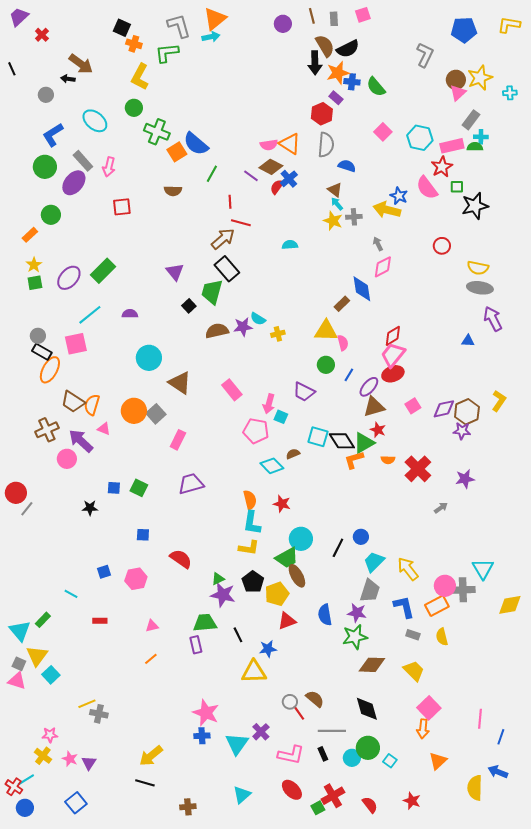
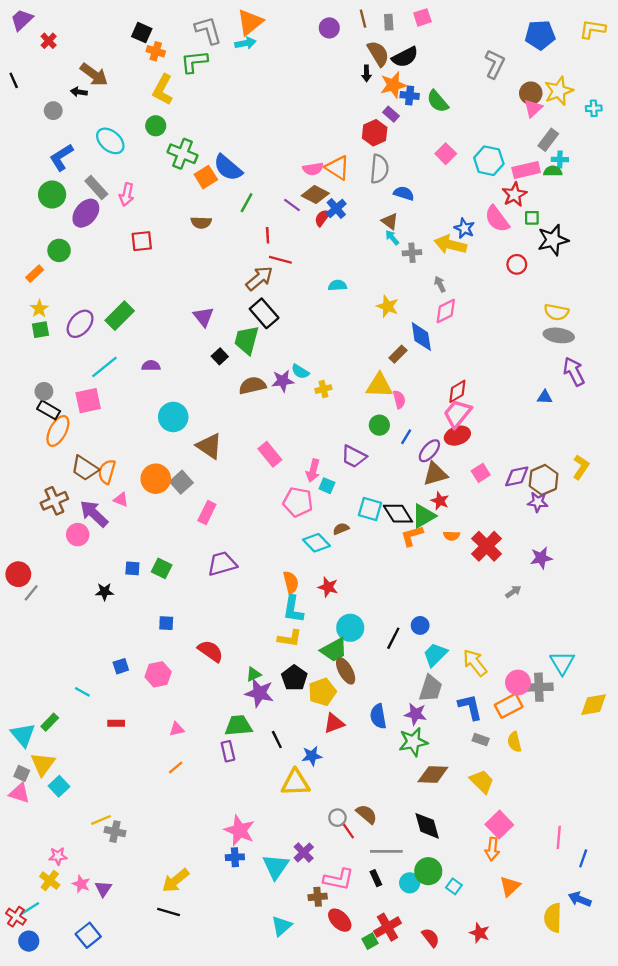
black arrow: (315, 63) -> (367, 73), size x0.6
yellow star: (333, 221) -> (388, 306), moved
red circle: (442, 246) -> (517, 264), moved
brown cross: (188, 807) -> (318, 897), moved

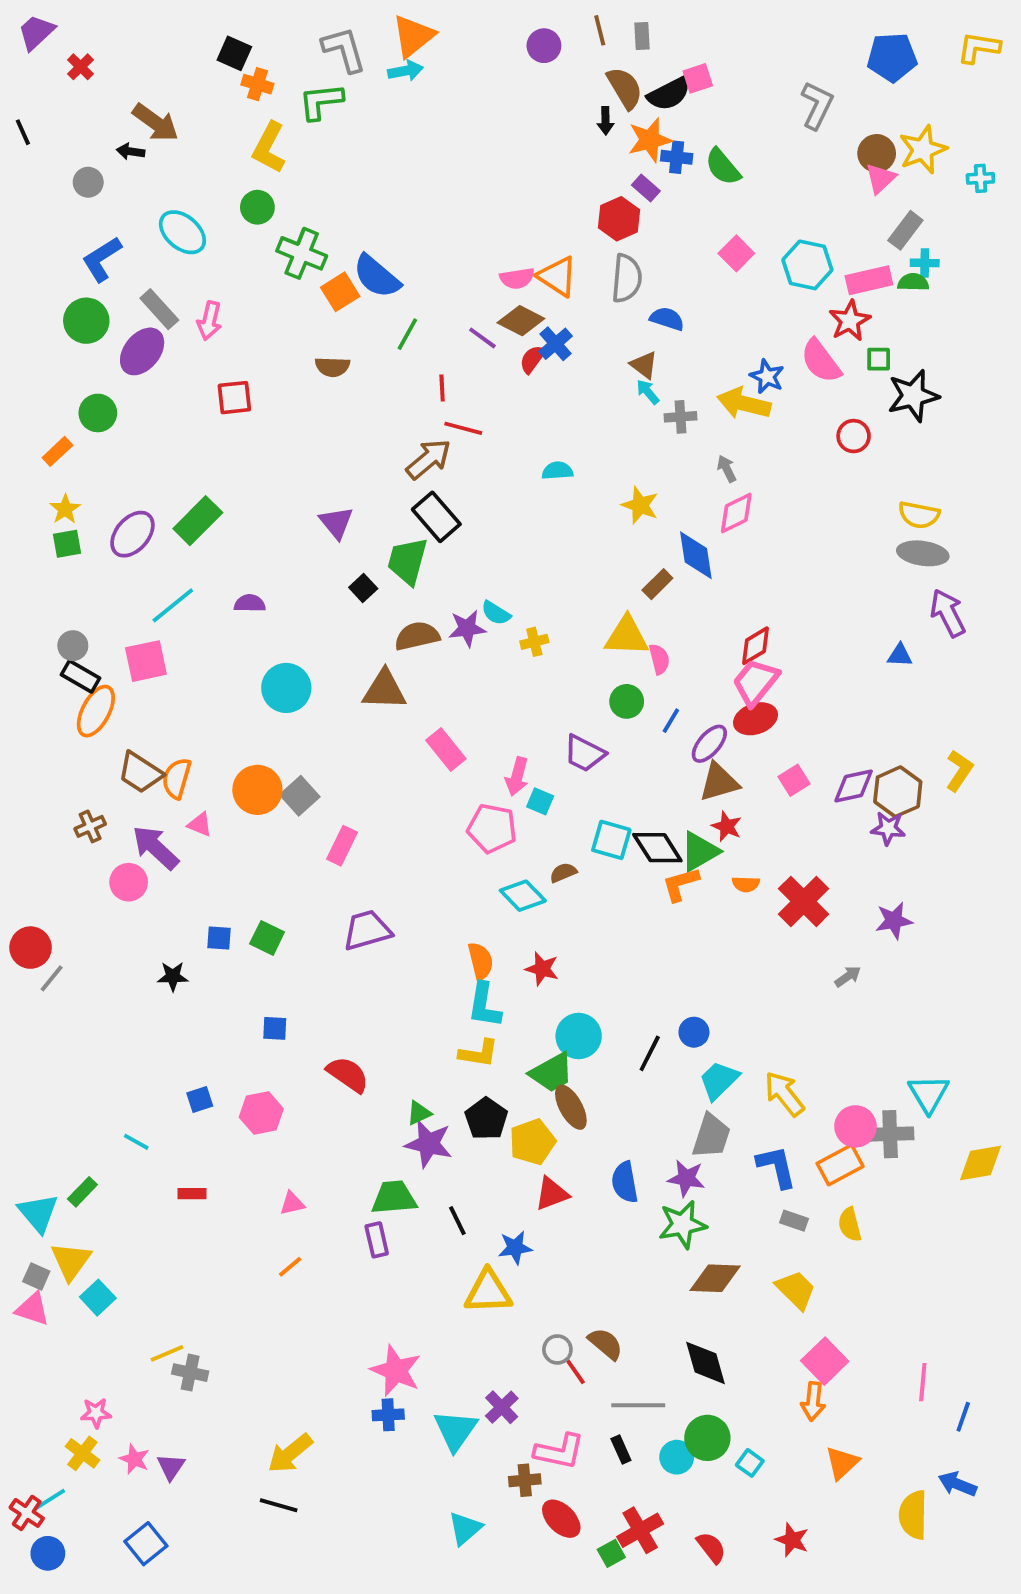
pink square: (422, 17) -> (698, 78), moved
brown triangle: (209, 446) -> (384, 690), moved, turned -32
brown cross: (54, 501) -> (90, 826), size x0.7

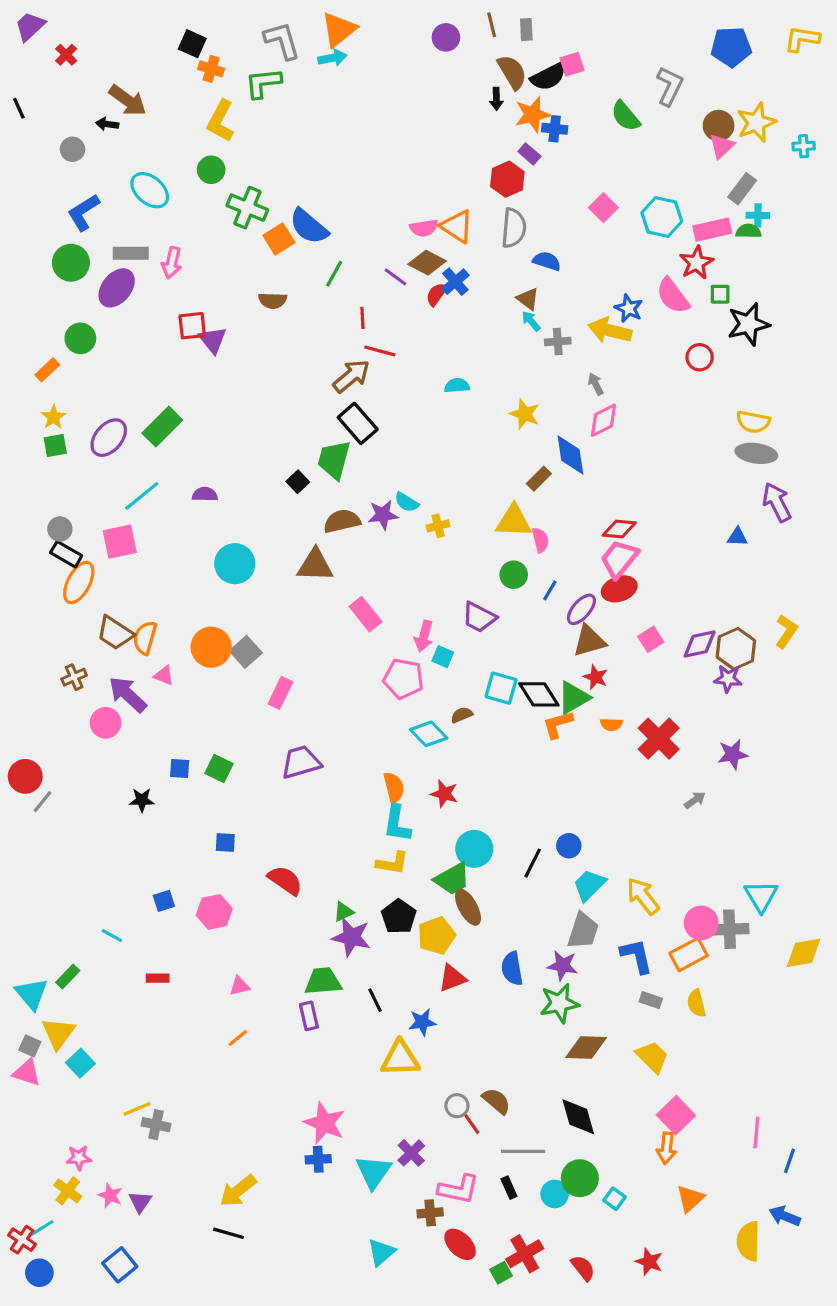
green semicircle: (723, 167) -> (626, 116), moved
gray rectangle: (159, 309) -> (131, 253), turned -48
purple triangle: (336, 523) -> (213, 340), moved
red diamond: (755, 646) -> (619, 529), turned 36

